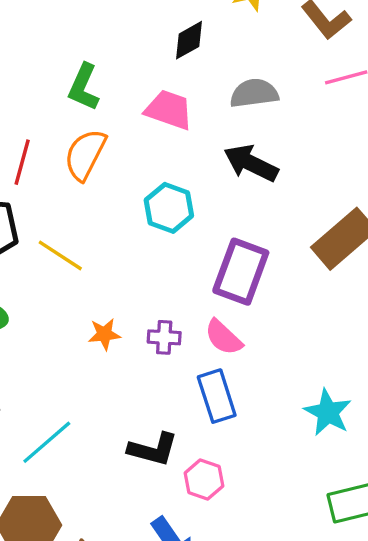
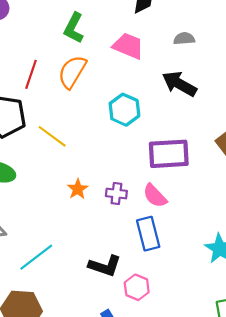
gray semicircle: (254, 93) -> (184, 39), size x0.7
purple rectangle: (241, 272) -> (169, 154), turned 63
orange star: (104, 334) -> (78, 189), turned -30

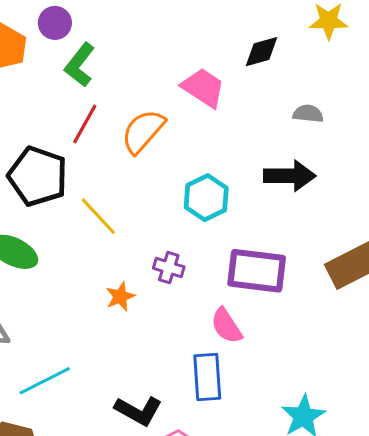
green L-shape: (74, 28) -> (80, 65), moved
pink trapezoid: (128, 46) -> (203, 88), moved
black arrow: (179, 84) -> (290, 176), turned 140
purple cross: (116, 194) -> (169, 268), moved

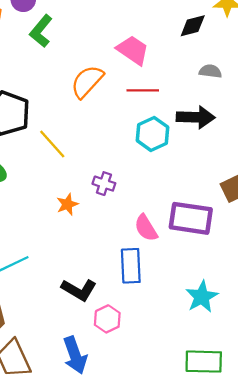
black diamond: (262, 52) -> (193, 26), moved
red line: (85, 124) -> (143, 90), moved, turned 60
cyan hexagon: (206, 198) -> (152, 134), moved
purple rectangle: (257, 271) -> (191, 218), moved

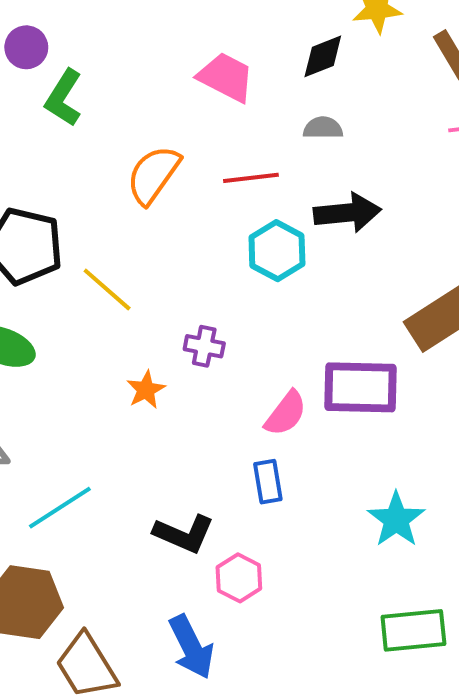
pink trapezoid: (133, 50) -> (226, 77), moved
gray semicircle: (210, 71) -> (323, 128), moved
pink semicircle: (146, 228) -> (286, 413), turned -104
blue rectangle: (131, 266) -> (268, 482), size x0.7

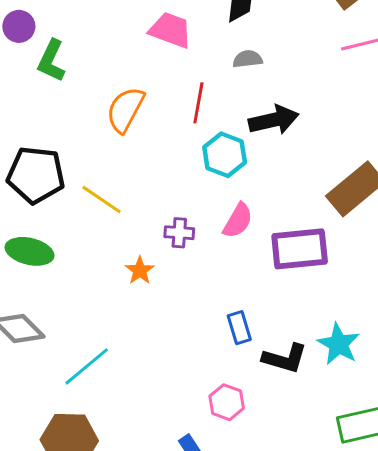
red line: (251, 178) -> (198, 103), turned -66
pink semicircle: (286, 413) -> (238, 221), moved
black L-shape: (184, 534) -> (285, 358), moved

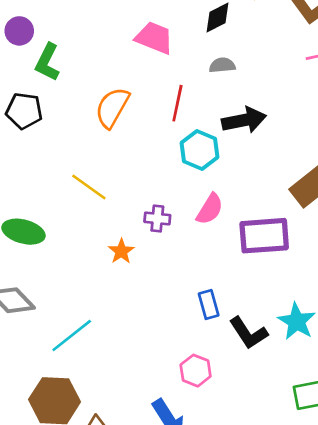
black pentagon: (36, 175) -> (24, 111), moved, size x0.7
black L-shape: (285, 358) -> (248, 333), turned 39

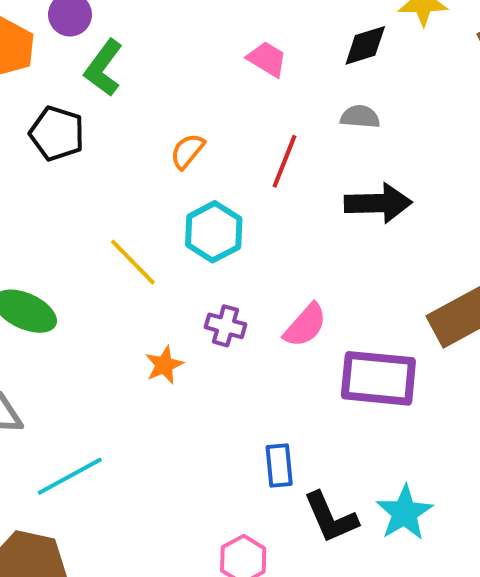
pink trapezoid: (154, 38) -> (267, 59), size x0.7
orange semicircle: (112, 108) -> (187, 151), size x0.6
cyan hexagon: (200, 150) -> (214, 232), moved

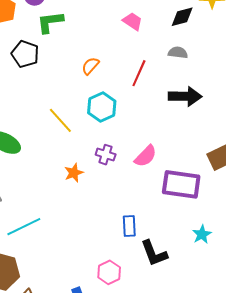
green L-shape: (103, 68) -> (50, 22), turned 44
cyan star: (404, 513) -> (202, 234), moved, size x0.7

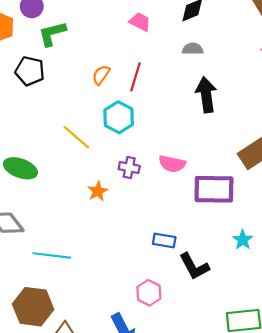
red line: (139, 73) -> (136, 77), moved
black arrow: (185, 96) -> (206, 95), turned -92
pink semicircle: (146, 156) -> (172, 164), turned 65
blue rectangle: (129, 226) -> (164, 241), turned -70
cyan line: (24, 227) -> (52, 255), turned 40

